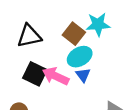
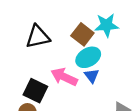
black square: (35, 74) -> (35, 91), moved

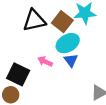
black triangle: (38, 37) -> (34, 21), moved
pink arrow: (64, 77) -> (45, 61), size x0.6

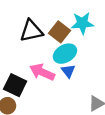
pink arrow: (45, 61) -> (42, 72), size x1.6

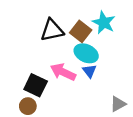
cyan star: (82, 23) -> (104, 23), turned 30
cyan ellipse: (65, 54) -> (86, 53), turned 55

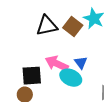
cyan ellipse: (86, 53) -> (71, 78), moved
black square: (36, 85) -> (32, 76), turned -30

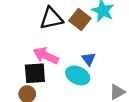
pink arrow: (57, 64) -> (46, 56), moved

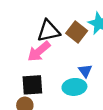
pink arrow: (46, 56) -> (39, 51), moved, turned -65
cyan ellipse: (78, 75) -> (74, 87), turned -30

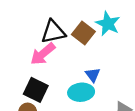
black square: (32, 85) -> (36, 90), turned 30

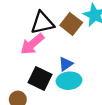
blue triangle: (93, 75) -> (66, 64), moved, turned 32
black square: (36, 90) -> (40, 78), moved

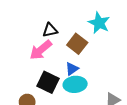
black triangle: (42, 23) -> (50, 30), size x0.7
brown square: (71, 24) -> (77, 44), moved

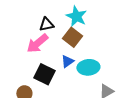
cyan star: (99, 23) -> (76, 16), moved
cyan ellipse: (75, 84) -> (88, 67), moved

